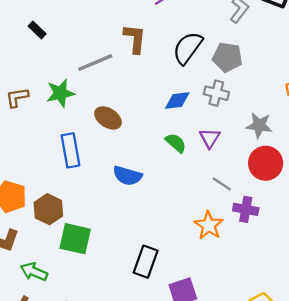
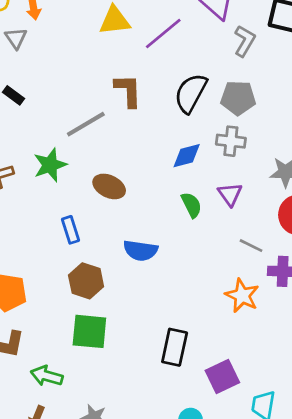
green semicircle: (176, 143) -> (191, 205), turned 30
blue rectangle: (70, 150) -> (71, 230), size x0.7
brown hexagon: (48, 209) -> (86, 281), moved

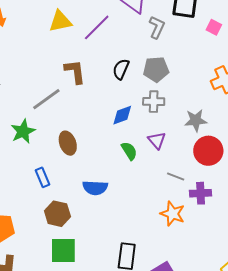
black semicircle: (191, 93) -> (121, 69), size x0.7
brown ellipse: (109, 186) -> (68, 143), turned 50

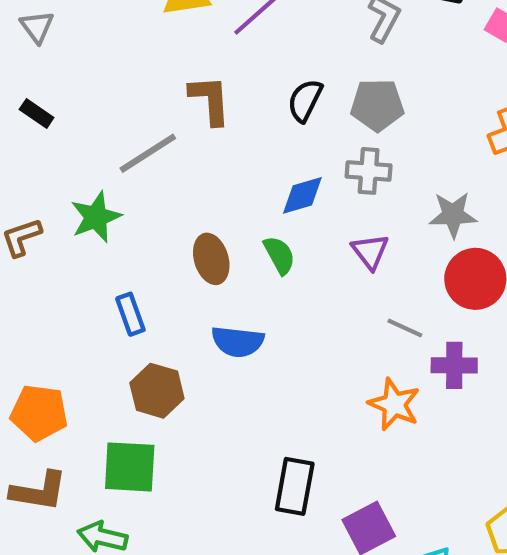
brown ellipse: (68, 143) -> (211, 259), moved
green semicircle: (129, 151) -> (279, 255), moved
green square: (63, 250) -> (130, 467), moved

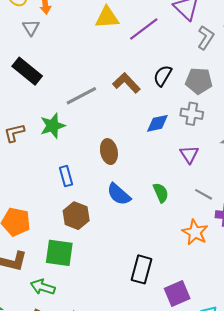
brown L-shape: (210, 100) -> (126, 83), moved, turned -44
black rectangle: (37, 113) -> (27, 71), size x1.8
green semicircle: (279, 255) -> (161, 193), moved
blue semicircle: (238, 342) -> (119, 194), turned 30

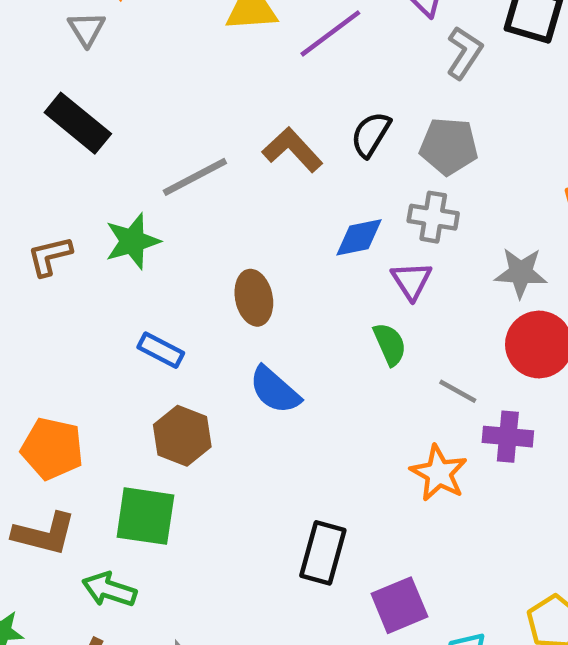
purple triangle: (189, 154) -> (411, 281), moved
blue rectangle: (66, 176) -> (161, 350), turned -48
green semicircle: (161, 193) -> (390, 344), moved

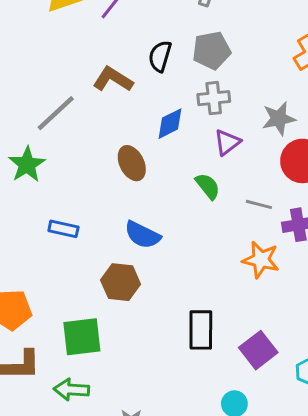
purple triangle: (411, 281) -> (227, 142), moved, turned 40
brown ellipse: (254, 298) -> (132, 163), moved
brown hexagon: (182, 436) -> (121, 282), moved

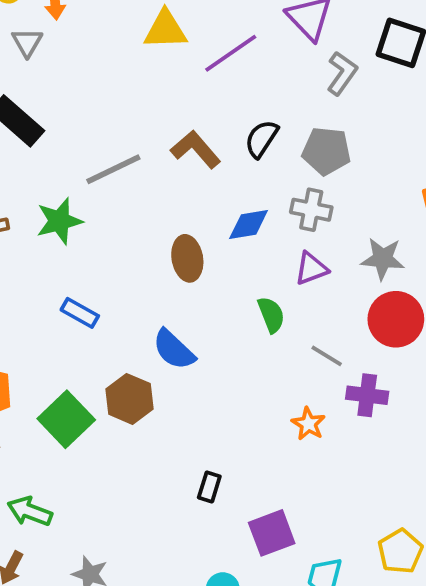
orange star: (261, 260) -> (308, 424), size x0.7
black rectangle: (201, 330) -> (209, 487), size x0.6
green square: (82, 337) -> (66, 419), moved, turned 36

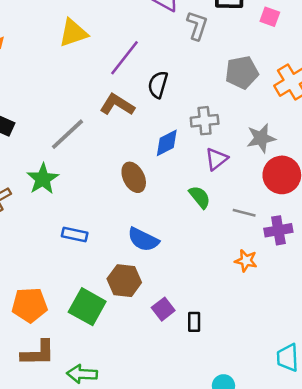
purple line: (231, 53) -> (125, 58), moved
gray pentagon: (326, 151) -> (242, 72), moved
purple square: (272, 533) -> (163, 309), moved, size x0.7

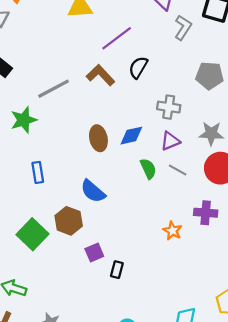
blue diamond: (167, 143) -> (131, 136), moved
gray line: (244, 213) -> (178, 170), moved
blue rectangle: (75, 235) -> (38, 172), turned 54

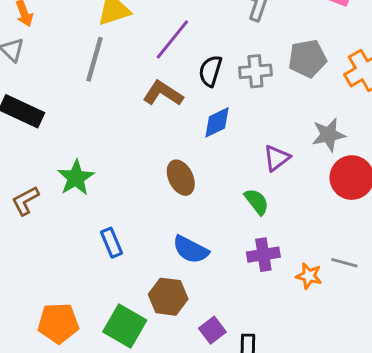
gray line: (54, 89) -> (95, 59), moved, turned -32
gray cross: (169, 107) -> (255, 71), moved
blue diamond: (131, 136) -> (217, 122), moved
gray line: (178, 170) -> (344, 263), moved
purple cross: (206, 213) -> (263, 255), moved

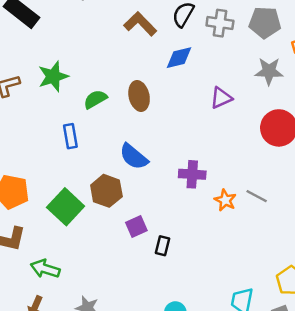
gray star: (328, 135) -> (269, 71), moved
green semicircle: (257, 202) -> (95, 99), moved, turned -95

